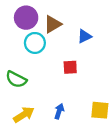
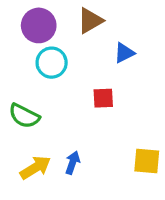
brown triangle: (53, 24) -> (90, 21), moved
blue arrow: (59, 111) -> (73, 163), moved

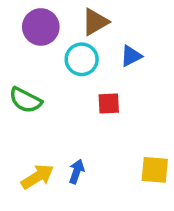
cyan circle: (52, 63) -> (82, 59), moved
green semicircle: (24, 116) -> (25, 100), moved

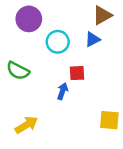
brown triangle: (95, 22) -> (102, 15), moved
blue arrow: (77, 172) -> (63, 91), moved

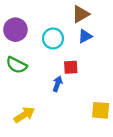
brown triangle: (102, 15) -> (81, 14), moved
purple circle: (29, 19) -> (15, 30), moved

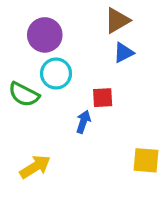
purple circle: (15, 30) -> (45, 35), moved
cyan circle: (53, 38) -> (56, 74), moved

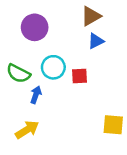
cyan circle: (56, 74) -> (53, 67), moved
blue arrow: (83, 122) -> (36, 95), moved

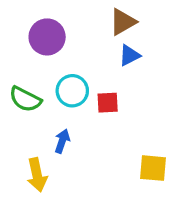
blue arrow: (36, 95) -> (62, 141), moved
yellow arrow: (27, 130) -> (37, 175), turned 110

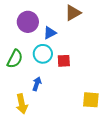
blue triangle: (129, 55) -> (50, 33), moved
green semicircle: (25, 99) -> (15, 59), turned -90

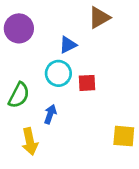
purple circle: (28, 22) -> (19, 28), moved
green semicircle: (15, 59) -> (19, 95), moved

